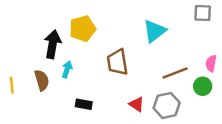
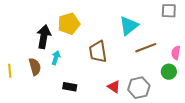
brown line: (175, 73) -> (146, 48), moved

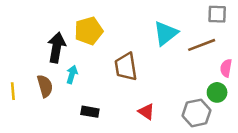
brown line: (146, 48) -> (202, 45), moved
gray hexagon: (139, 88) -> (196, 113), moved

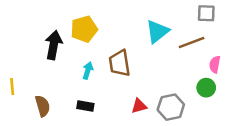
cyan arrow: (72, 74) -> (88, 71), moved
brown semicircle: (45, 86) -> (43, 106), moved
red triangle: (146, 112) -> (139, 106), turned -49
gray hexagon: (196, 113) -> (171, 107), moved

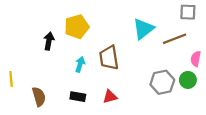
black arrow: (54, 45) -> (49, 41), size x0.7
red triangle: (139, 106) -> (110, 97), moved
gray hexagon: (171, 107) -> (162, 82), moved

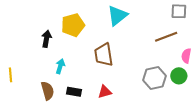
cyan triangle: (143, 29) -> (117, 16), moved
cyan arrow: (80, 64) -> (60, 66), moved
brown semicircle: (39, 97) -> (48, 91), moved

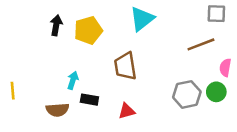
black arrow: (46, 39) -> (56, 25), moved
brown semicircle: (48, 91) -> (57, 110), turned 102
black rectangle: (74, 92) -> (89, 100), moved

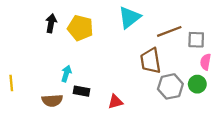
gray square: (216, 14) -> (196, 40), moved
yellow pentagon: (88, 30) -> (80, 28), turned 30
brown line: (201, 44) -> (169, 31), moved
brown trapezoid: (125, 66) -> (151, 61), moved

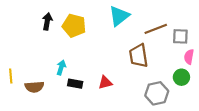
gray hexagon: (170, 86) -> (157, 93), moved
brown semicircle: (52, 101) -> (34, 87), moved
red triangle: (115, 102) -> (105, 83), moved

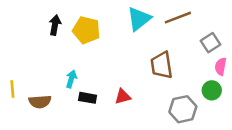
brown line: (156, 29) -> (178, 18), moved
gray square: (180, 36) -> (211, 43), turned -35

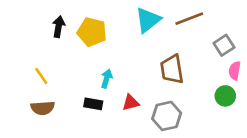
cyan arrow: (71, 79) -> (107, 79), moved
yellow line: (12, 89) -> (41, 76), moved, turned -30
gray hexagon: (183, 109) -> (167, 116), moved

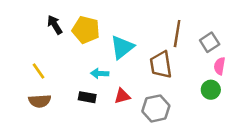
brown line: (189, 19) -> (177, 34), moved, turned -60
cyan triangle: (148, 20) -> (122, 47), moved
black arrow: (59, 27) -> (55, 25), turned -42
cyan arrow: (107, 79) -> (100, 73), turned -105

